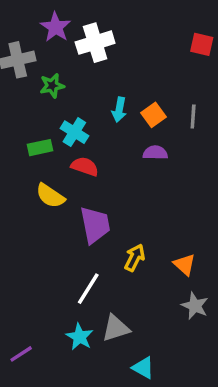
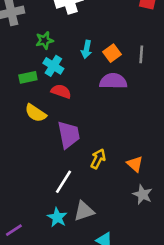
green star: (52, 86) -> (44, 40), moved
purple semicircle: (155, 153) -> (113, 81), size x1.5

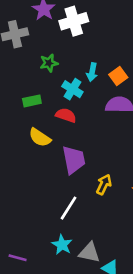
cyan cross: (53, 66) -> (72, 89), moved
gray triangle: (84, 211) -> (89, 253), moved, turned 30
purple line: (14, 230) -> (18, 258), turned 48

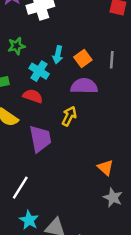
yellow arrow: (104, 185) -> (69, 116), moved
white line: (69, 208) -> (20, 188), moved

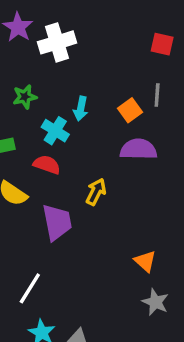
orange square: (83, 59) -> (130, 110), moved
gray line: (112, 60) -> (157, 95), moved
purple semicircle: (84, 86) -> (138, 149), moved

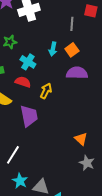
gray line: (157, 95) -> (72, 24), moved
cyan arrow: (81, 109) -> (53, 49), moved
yellow arrow: (96, 192) -> (46, 91), moved

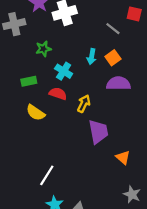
gray line: (72, 24) -> (113, 29), turned -56
purple trapezoid: (29, 116) -> (98, 132), moved
gray star: (87, 163) -> (132, 194), moved

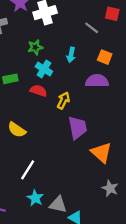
green star: (43, 49) -> (35, 47), moved
orange square: (113, 58) -> (105, 57), moved, turned -32
yellow semicircle: (36, 113) -> (17, 130), moved
orange triangle: (123, 157) -> (101, 153), size x1.5

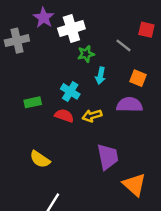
green star: (35, 47) -> (86, 54), moved
yellow arrow: (63, 100) -> (92, 116), moved, turned -133

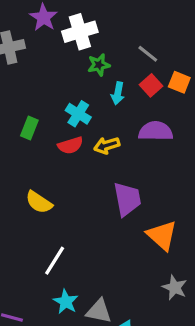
red square: (146, 30) -> (151, 85), moved, turned 35
orange square: (138, 78) -> (179, 82), moved
green rectangle: (33, 102) -> (29, 128), turned -56
red semicircle: (64, 116) -> (70, 145), turned 144

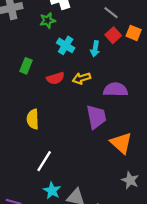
green star: (99, 65) -> (47, 20), moved
cyan arrow: (118, 93) -> (95, 49), moved
cyan cross: (78, 114) -> (66, 45), moved
purple semicircle: (156, 131) -> (115, 90), moved
yellow semicircle: (39, 202) -> (33, 119), turned 54

